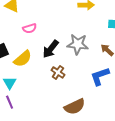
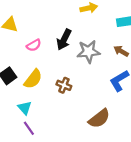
black arrow: (51, 49) -> (64, 40), moved
brown cross: (58, 72) -> (64, 85), moved

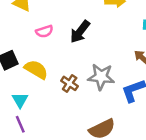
gray star: (89, 52) -> (101, 77), moved
yellow semicircle: (33, 79) -> (36, 69), turned -108

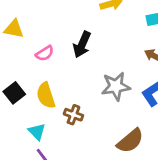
yellow semicircle: (36, 69) -> (46, 95), turned -125
brown cross: (70, 83) -> (73, 115), moved

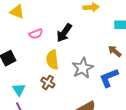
gray star: (116, 86) -> (83, 68), turned -30
yellow semicircle: (46, 95) -> (52, 60), moved

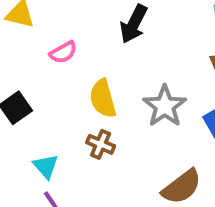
black arrow: (64, 33) -> (134, 24), moved

